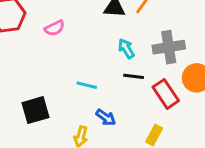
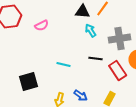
cyan arrow: (126, 49) -> (91, 31), moved
blue arrow: (106, 117) -> (81, 96), moved

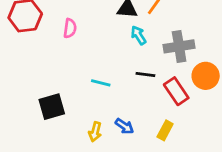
pink semicircle: (42, 26) -> (70, 28), turned -56

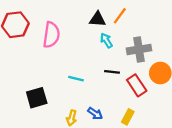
pink semicircle: (70, 28) -> (51, 35), size x1.6

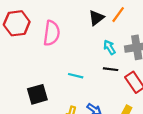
black triangle: (97, 19) -> (96, 18), turned -42
cyan arrow: (106, 40) -> (109, 47), moved

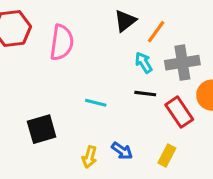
orange line: (118, 15) -> (156, 32), moved

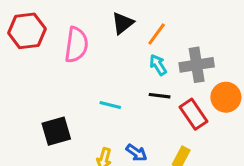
black triangle: (125, 21) -> (123, 23), moved
orange line: (156, 32) -> (157, 34), moved

